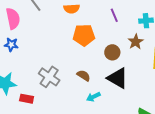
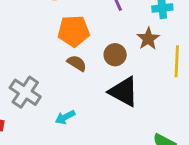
brown semicircle: (84, 76) -> (77, 63), moved
cyan arrow: (93, 97) -> (65, 117), moved

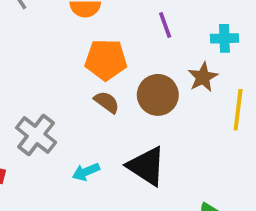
brown circle: (115, 55) -> (158, 95), size x1.4
black triangle: (124, 92) -> (146, 166), moved

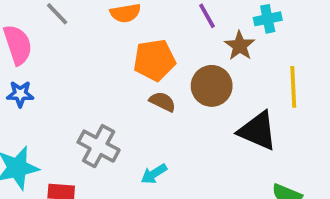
brown star: (203, 77) -> (240, 46), moved
black triangle: (146, 166) -> (258, 131), moved

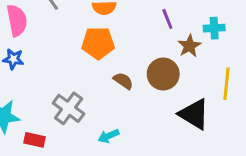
orange pentagon: (154, 60) -> (98, 43), moved

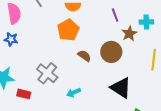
orange pentagon: (98, 43) -> (68, 30), turned -30
black triangle: (194, 114) -> (121, 88), moved

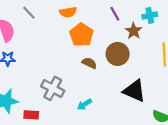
orange pentagon: (68, 30) -> (81, 35), moved

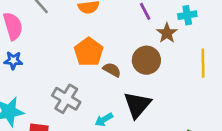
orange pentagon: (81, 35) -> (89, 52), moved
black triangle: (134, 91) -> (137, 105), moved, turned 45

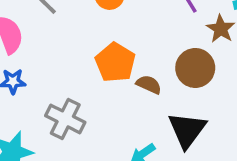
gray cross: (66, 99) -> (65, 119), moved

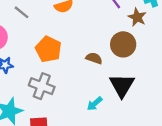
orange pentagon: (115, 62) -> (48, 49), moved

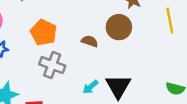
black triangle: (122, 85) -> (118, 86), moved
gray cross: (42, 86) -> (52, 65), moved

